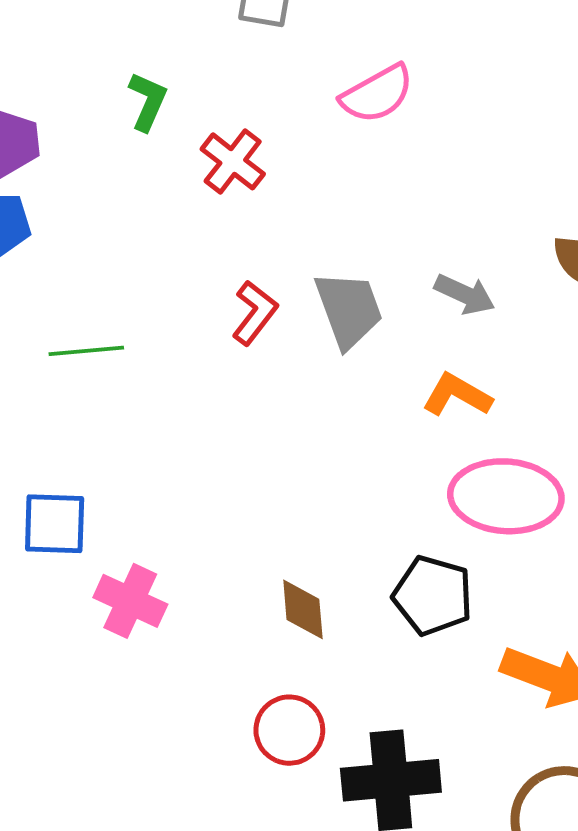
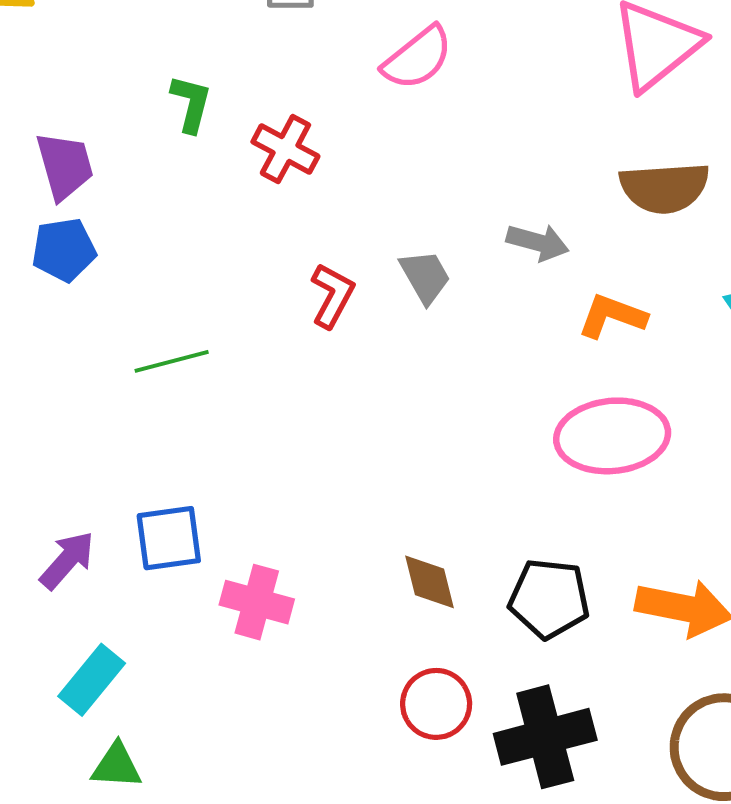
gray trapezoid: (349, 309) -> (425, 277), size x0.7
orange L-shape: (457, 395) -> (612, 316), moved
black pentagon: (433, 596) -> (549, 599), moved

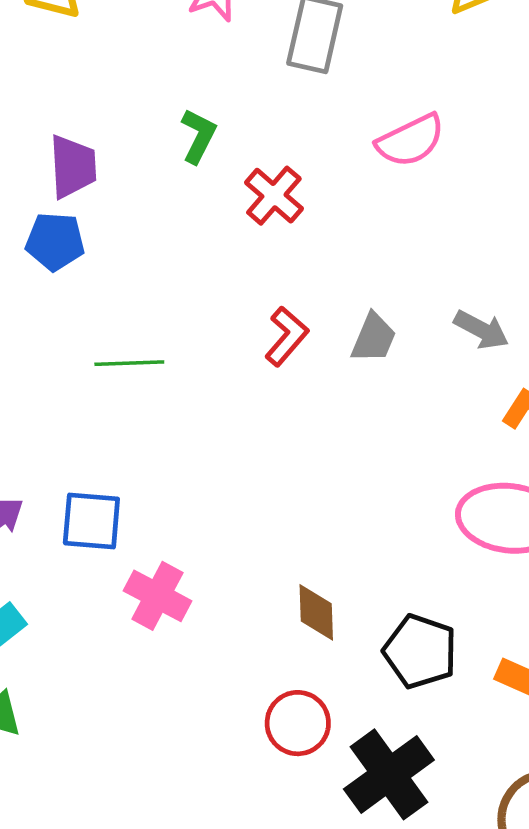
gray trapezoid: (425, 277) -> (374, 338), turned 40
black cross: (545, 737) -> (389, 774), turned -34

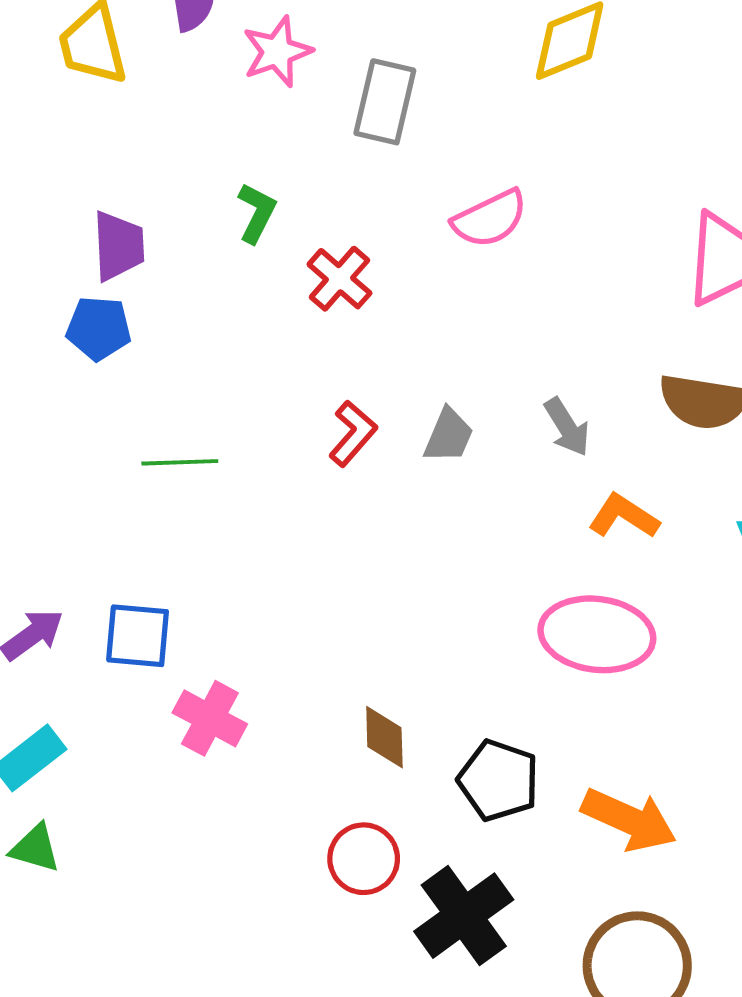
gray arrow: (481, 330) -> (567, 427), turned 30

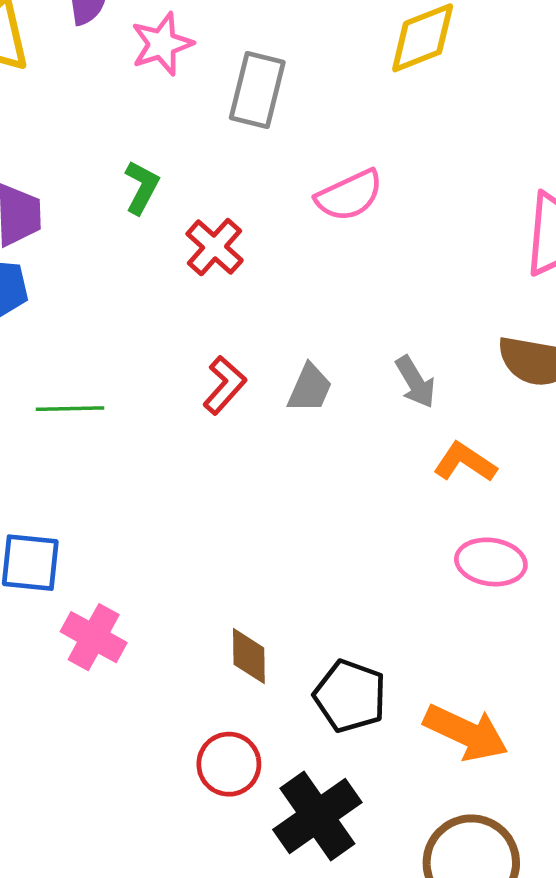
pink ellipse: (597, 634) -> (491, 562), moved, size x0.7

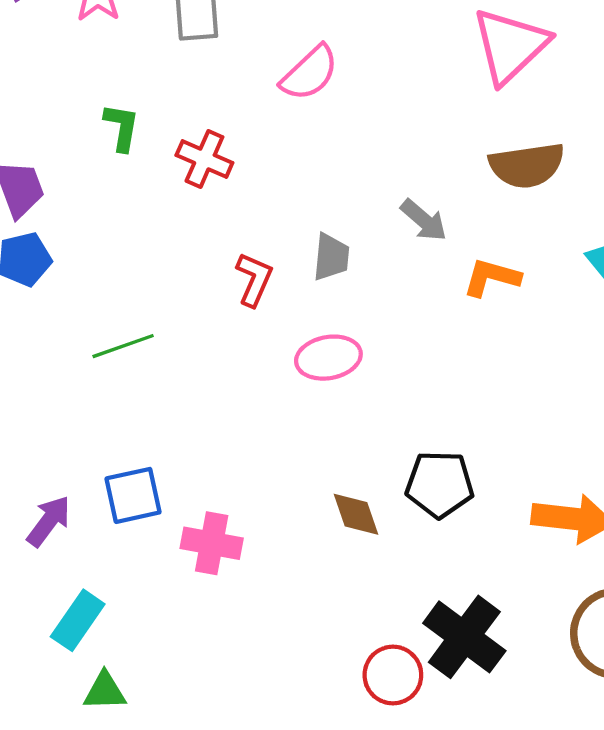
pink ellipse: (491, 562) -> (328, 358), moved
black pentagon: (350, 696) -> (440, 484), moved
red circle: (229, 764) -> (393, 675), moved

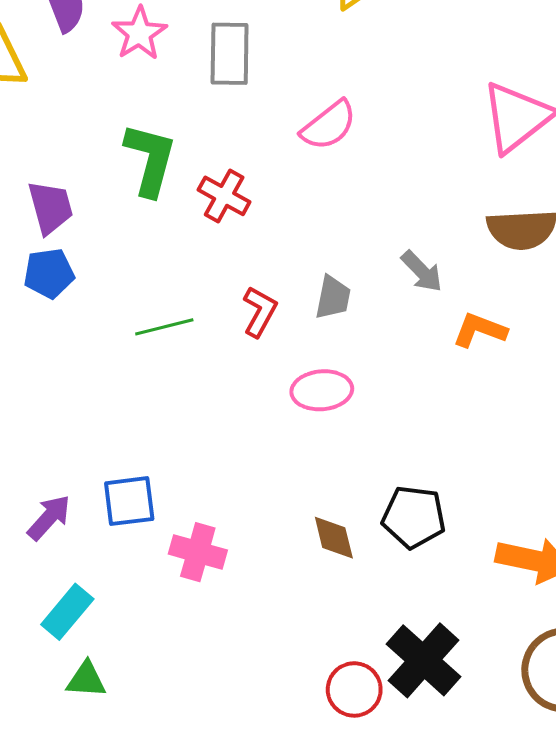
green L-shape: (122, 127) -> (150, 159), size x1.6
green line: (123, 346) -> (164, 327), moved

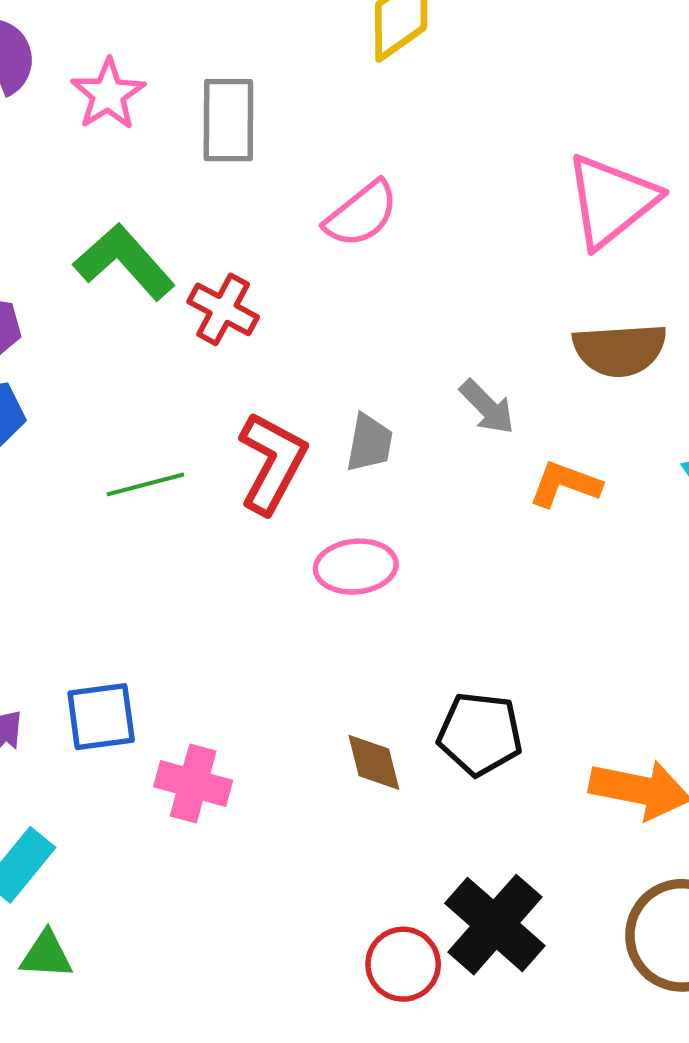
green L-shape: (150, 159) -> (124, 262), turned -56
red L-shape: (260, 312) -> (272, 463), size x1.5

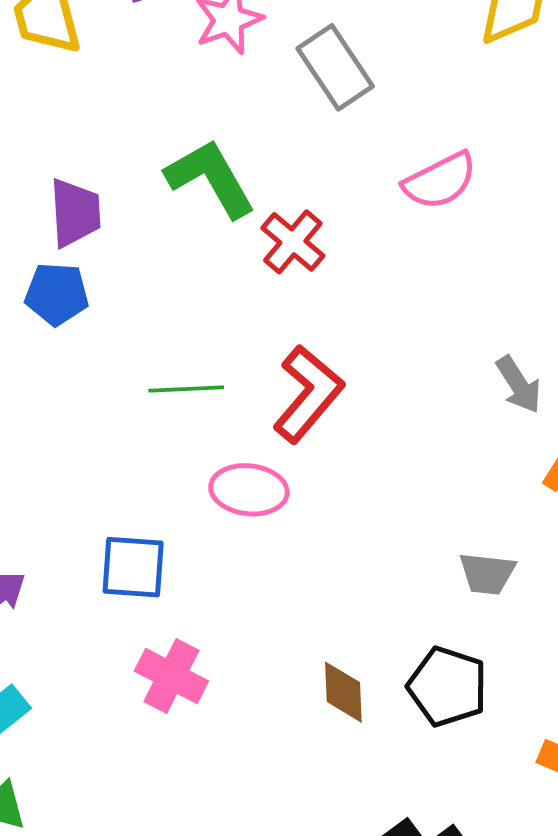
gray rectangle: (228, 120) -> (335, 67), turned -46
gray trapezoid: (369, 443) -> (487, 574), moved, turned 74
pink ellipse: (356, 567) -> (249, 490), moved
blue square: (101, 717) -> (133, 567), moved

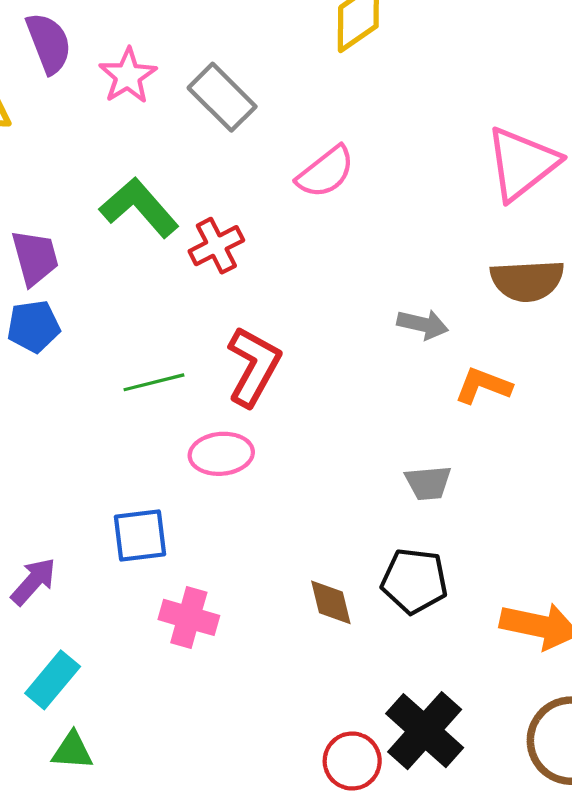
red cross: (293, 242) -> (216, 246), turned 34
gray arrow: (519, 385) -> (423, 324), turned -33

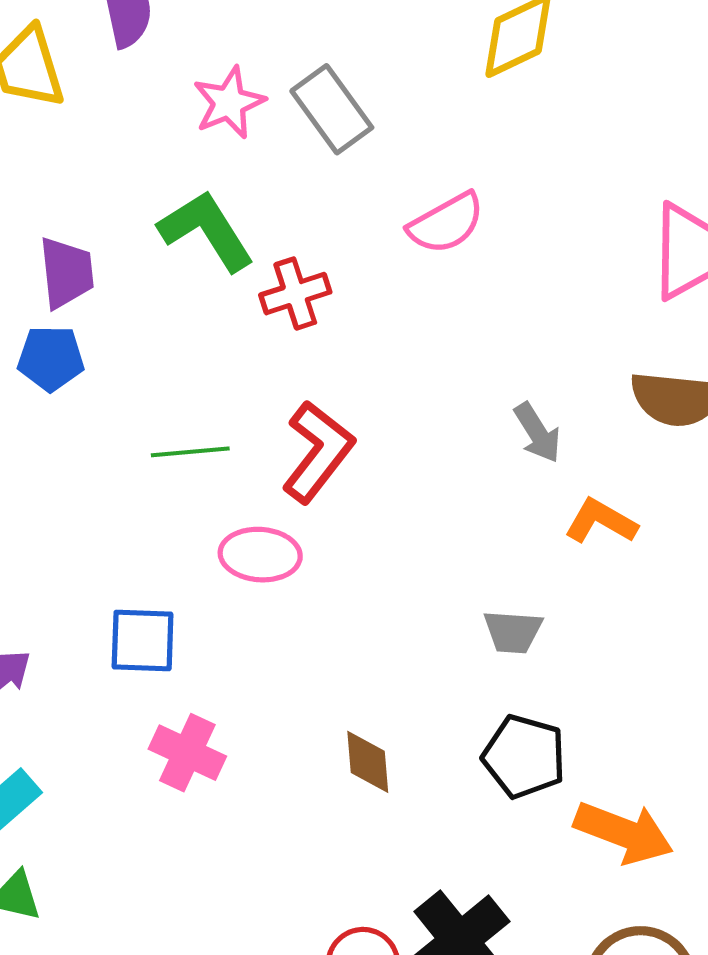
pink star: (128, 76) -> (229, 103), moved
gray arrow: (423, 324) -> (537, 433), turned 36
black pentagon: (414, 581) -> (524, 757), moved

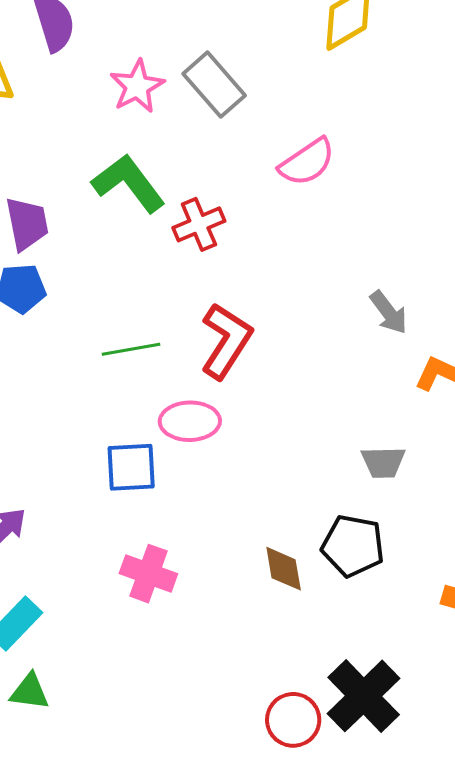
blue square: (143, 640) -> (131, 467), moved
black pentagon: (524, 757) -> (353, 546), moved

